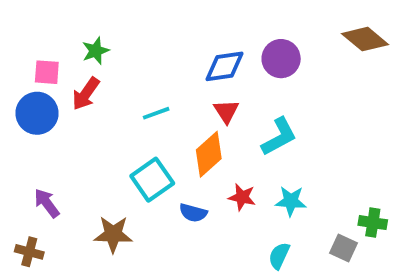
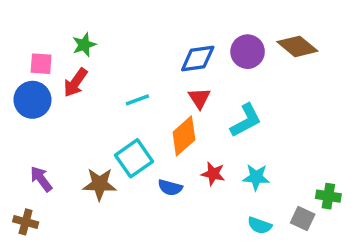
brown diamond: (365, 39) -> (297, 46), moved
brown star: (113, 234) -> (100, 184), moved
cyan semicircle: (279, 256) -> (260, 225), moved, turned -95

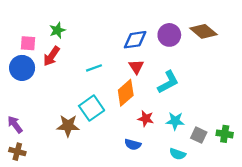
purple arrow: (41, 179) -> (15, 124), moved
blue semicircle: (170, 188) -> (133, 145), moved
gray square: (303, 219) -> (199, 135), moved

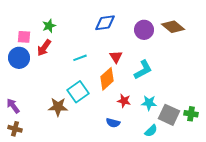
blue diamond: (135, 40) -> (105, 23), moved
gray square: (199, 135) -> (169, 115), size x1.5
cyan semicircle: (178, 154) -> (151, 131), turned -64

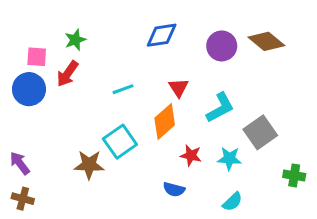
gray square: (169, 115) -> (260, 132), moved, turned 30

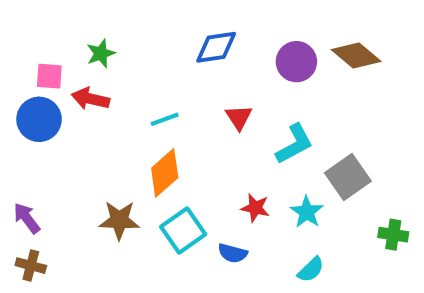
red arrow: (68, 74) -> (91, 99), turned 68
orange diamond: (165, 122) -> (165, 173), moved
cyan square: (120, 142) -> (183, 231), moved
cyan star: (229, 159) -> (307, 212), turned 30

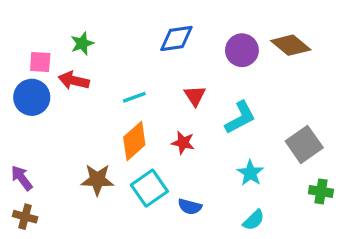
gray square: (348, 177) -> (304, 144), moved
red star: (255, 208) -> (183, 143), moved

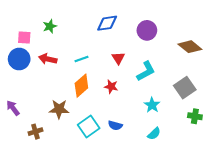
brown diamond: (291, 45) -> (190, 47), moved
red arrow: (74, 80) -> (48, 59), moved
cyan square: (149, 188) -> (89, 126), moved
brown cross: (25, 217) -> (35, 132), moved, turned -32

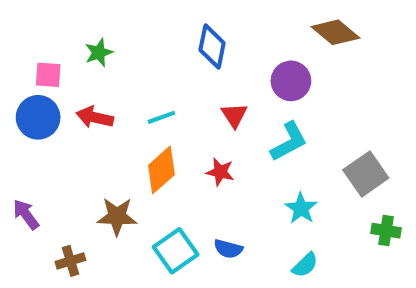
blue diamond: (107, 23) -> (212, 46), turned -70
purple circle: (147, 30) -> (291, 81), moved
brown diamond: (190, 47) -> (335, 32), moved

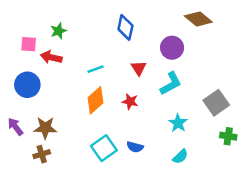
blue circle: (38, 117) -> (27, 85), moved
red arrow: (95, 117) -> (51, 57), moved
brown star: (117, 216) -> (45, 128), moved

